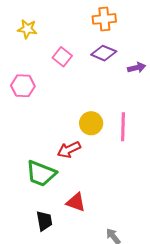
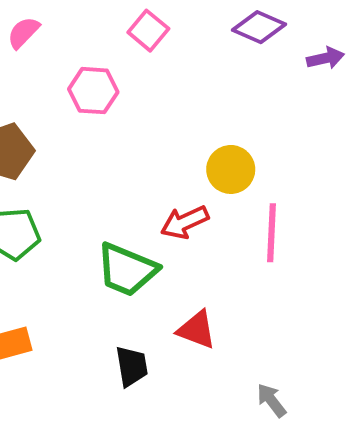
pink square: (62, 57) -> (148, 31), moved
pink line: (123, 127) -> (272, 233), moved

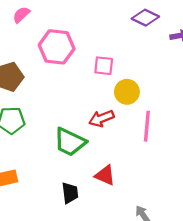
pink square: (148, 31) -> (104, 66), moved, turned -36
pink hexagon: (93, 91) -> (57, 47), size x1.4

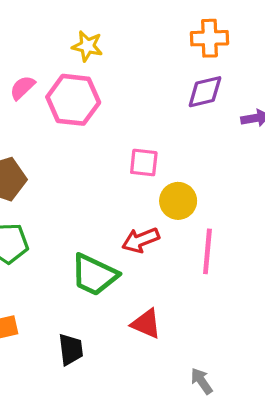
purple diamond: (145, 18) -> (205, 92), turned -40
pink hexagon: (57, 47) -> (73, 100), moved
black trapezoid: (70, 193) -> (71, 349), moved

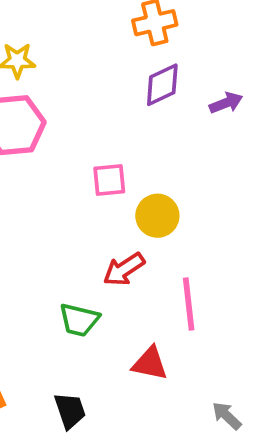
pink line: (207, 251) -> (189, 304), moved
green trapezoid: (94, 275) -> (79, 320), size x0.7

